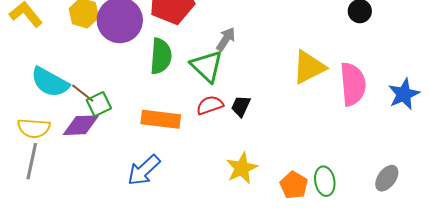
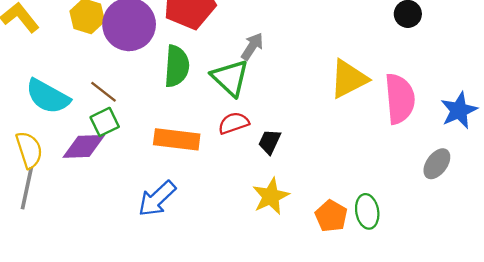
brown line: (83, 93) -> (104, 92), moved
black trapezoid: (241, 106) -> (270, 142), moved
yellow semicircle: (34, 128) -> (29, 150), turned -112
gray ellipse: (387, 178) -> (437, 164), moved

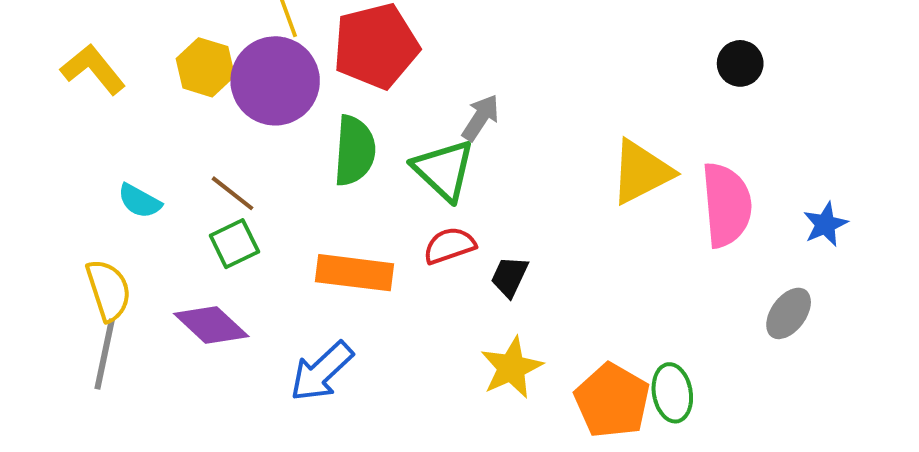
cyan semicircle: (48, 96) -> (140, 201), size x0.6
blue star: (459, 110) -> (825, 224), size x0.7
purple diamond: (84, 146) -> (211, 325), moved, turned 45
orange pentagon: (331, 216) -> (612, 401), size x1.4

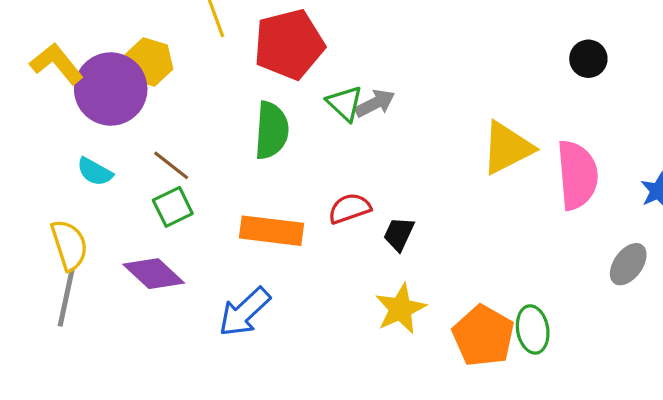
purple circle: (275, 81) -> (111, 89), moved
gray arrow: (481, 118) -> (375, 103), turned 30
green triangle: (444, 170) -> (345, 103), moved, size x0.7

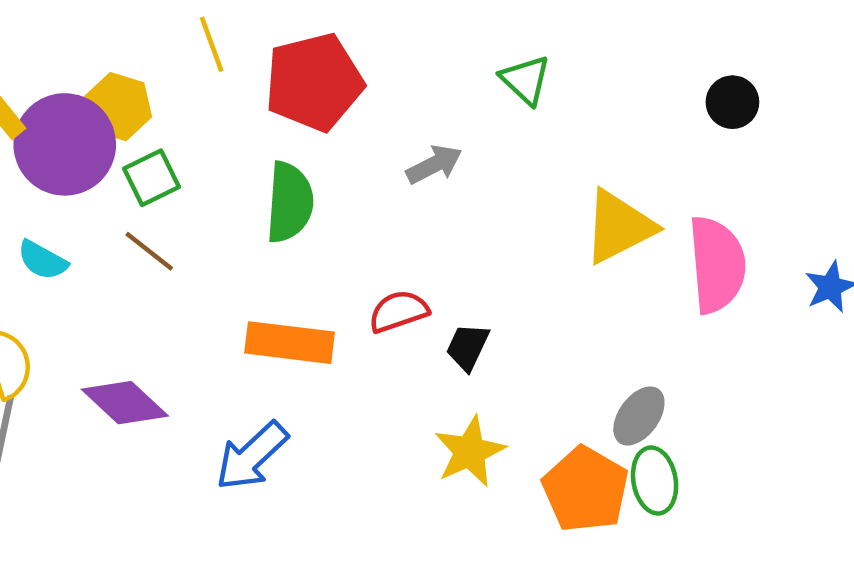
green triangle: (345, 103) -> (525, 80), moved
green square: (173, 207) -> (152, 178), moved
gray ellipse: (628, 264) -> (639, 416), moved

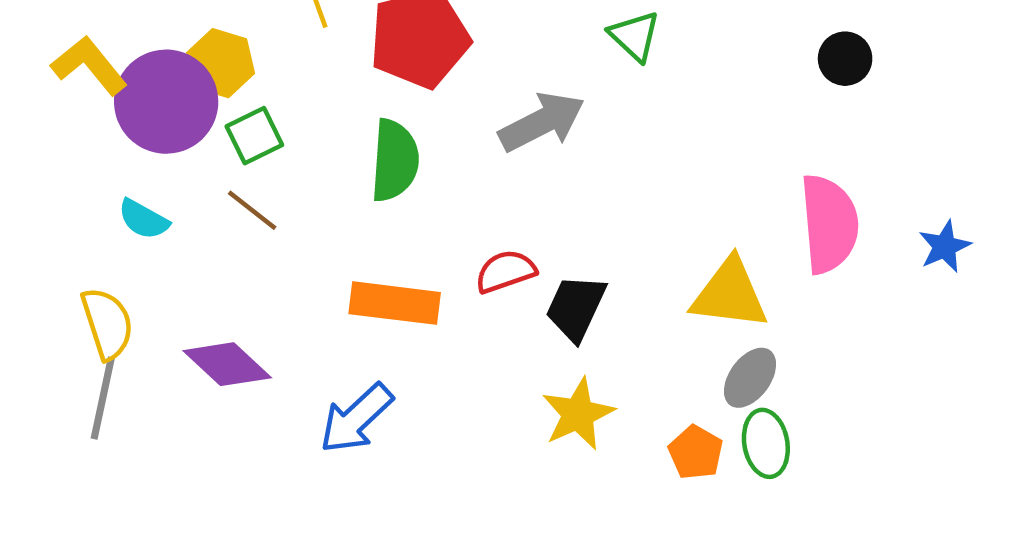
gray arrow: (434, 164) -> (542, 122), size x1.5
yellow triangle: (619, 227) -> (730, 294), moved, turned 34
black trapezoid: (468, 347) -> (576, 308), size x1.4
orange pentagon: (586, 489) -> (696, 452), size x0.6

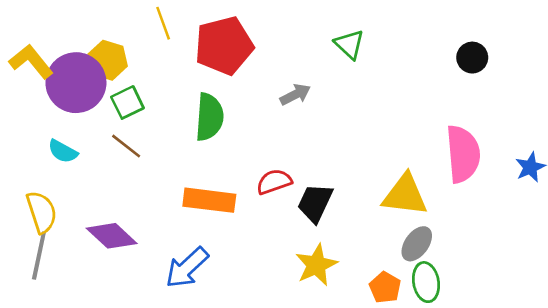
gray arrow: (542, 122) -> (295, 95), size x0.6

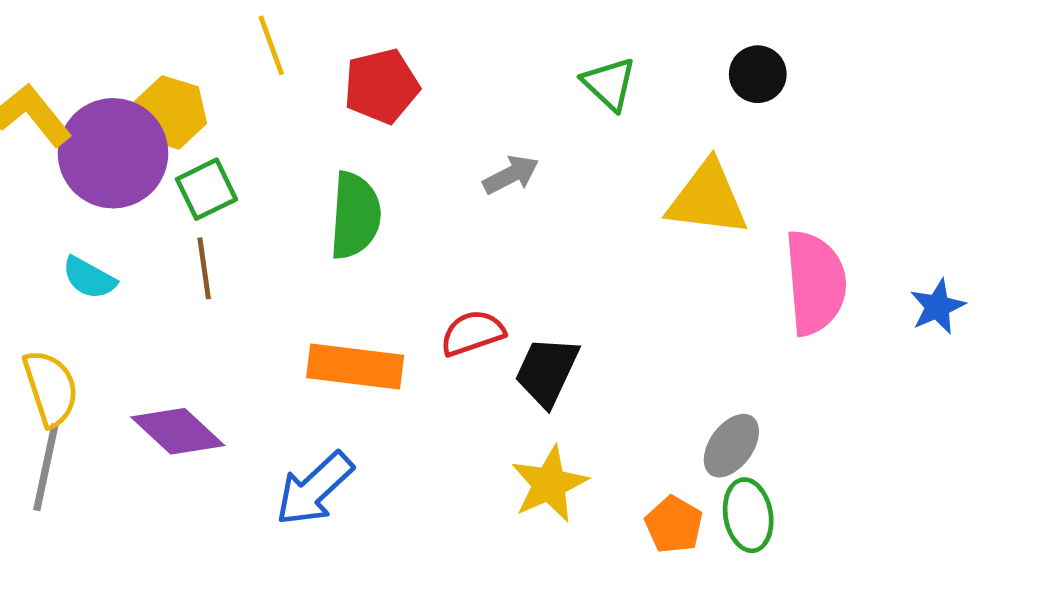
red pentagon: (224, 46) -> (381, 86), size x0.7
black circle: (472, 58) -> (758, 74), moved
brown line: (126, 146) -> (204, 268), turned 44
yellow triangle: (405, 195) -> (707, 199), moved

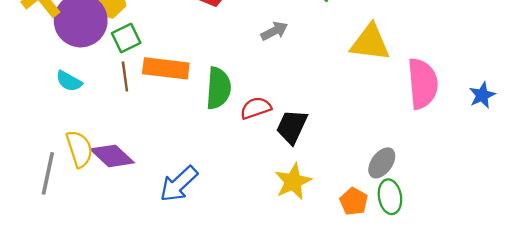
green semicircle: (355, 216) -> (218, 88), moved
orange rectangle: (355, 367) -> (166, 68), moved
yellow semicircle: (51, 388) -> (79, 149), moved

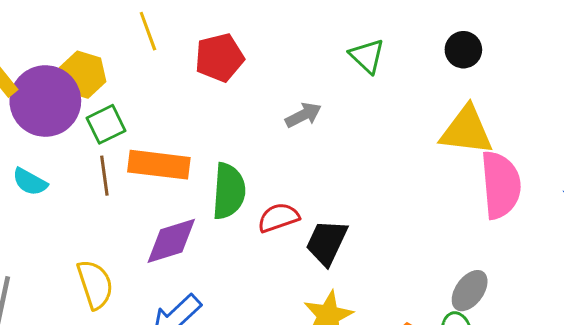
yellow triangle: (370, 43) -> (467, 131), moved
yellow semicircle: (79, 149) -> (95, 284), moved
purple diamond: (112, 156) -> (171, 241), moved, turned -60
gray ellipse: (382, 163) -> (470, 291), moved

